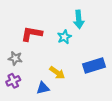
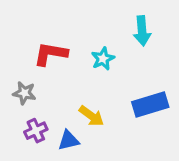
cyan arrow: (79, 19) -> (142, 31), moved
purple cross: (13, 81) -> (36, 131), moved

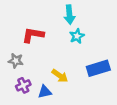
cyan arrow: (142, 31) -> (69, 15), moved
cyan star: (103, 59) -> (77, 36), moved

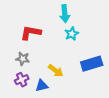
gray star: (16, 61) -> (23, 59), moved

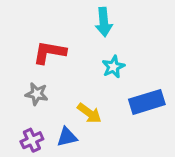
cyan star: (72, 34) -> (113, 67), moved
purple cross: (22, 80) -> (32, 140), moved

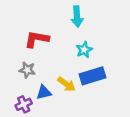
blue rectangle: (147, 102) -> (92, 76), moved
blue triangle: (67, 137) -> (44, 92), moved

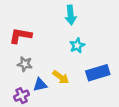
red L-shape: (37, 39) -> (20, 36), moved
blue rectangle: (92, 76) -> (98, 73), moved

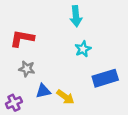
yellow arrow: (61, 77) -> (65, 97), moved
purple cross: (22, 96) -> (14, 103), moved

